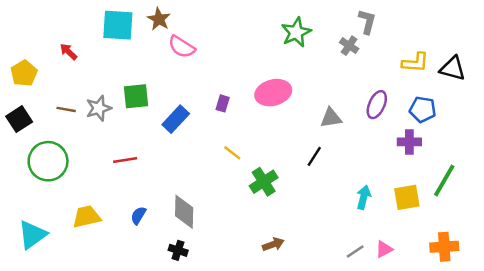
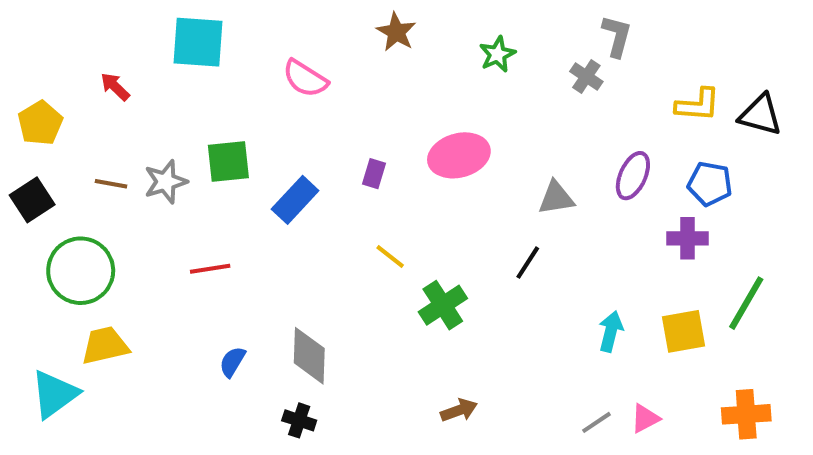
brown star: (159, 19) -> (396, 32), moved
green star: (296, 32) -> (497, 54), size x0.7
yellow trapezoid: (87, 217) -> (105, 346), moved

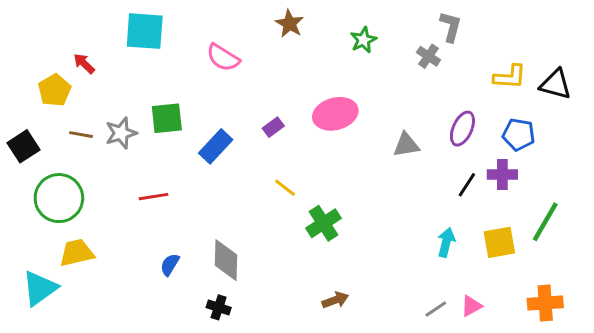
yellow pentagon: (40, 123) -> (54, 90), moved
purple rectangle: (374, 174) -> (273, 127), turned 36
black line: (528, 263) -> (467, 185), moved

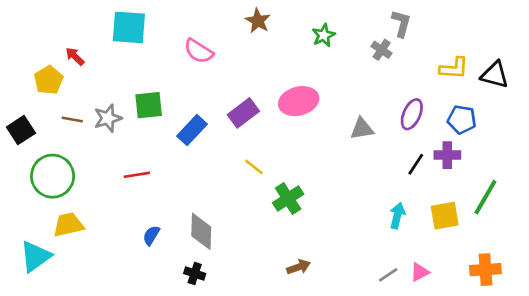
purple rectangle: (273, 127) -> (243, 113), size x1.6

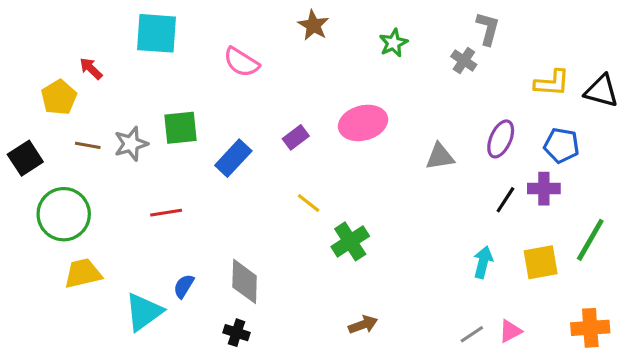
purple rectangle: (243, 113) -> (296, 137), size x0.7
cyan triangle: (35, 256) -> (144, 312), moved

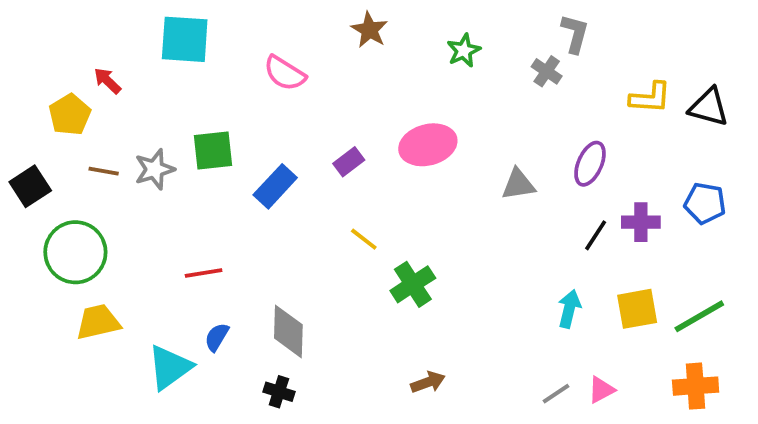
blue pentagon: (561, 145) -> (705, 203), moved
red line: (166, 213) -> (204, 273), moved
green line: (590, 240) -> (699, 316), moved, turned 30

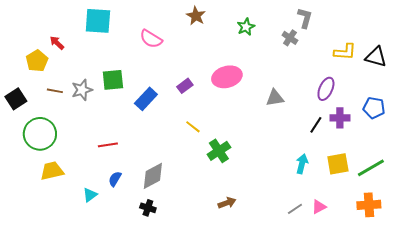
purple ellipse: (590, 164) -> (326, 89), moved
gray diamond: (288, 331) -> (153, 176), turned 60
cyan triangle: (170, 367) -> (90, 195), size x0.6

